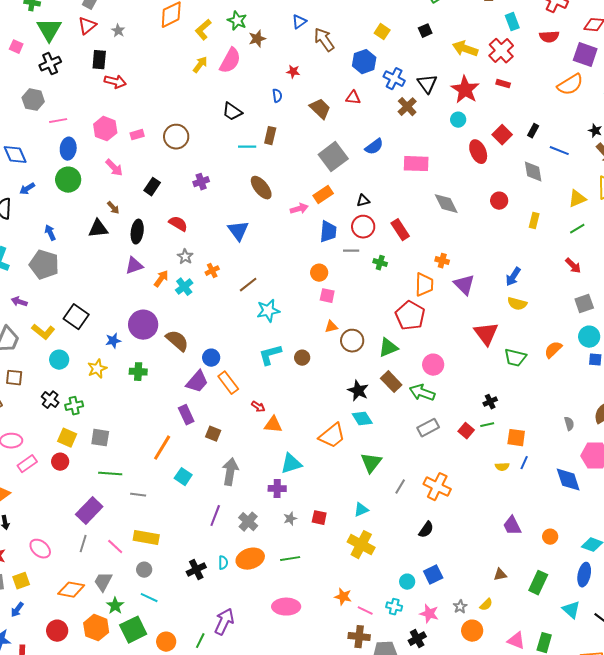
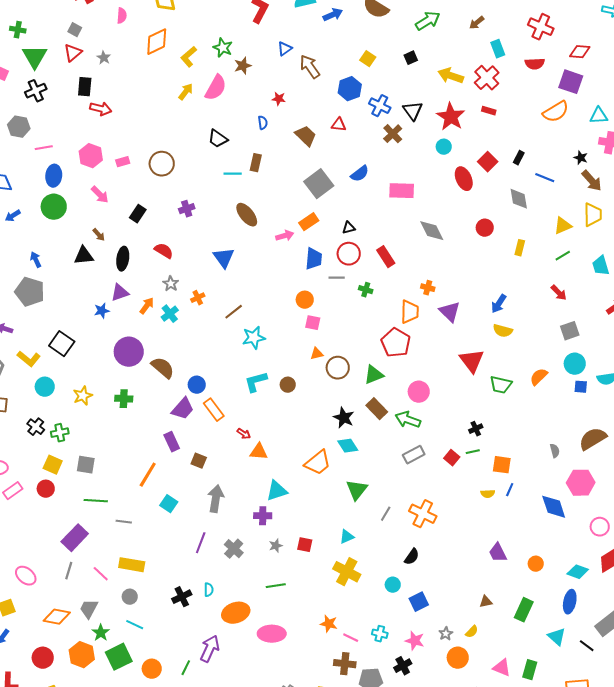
blue star: (113, 341) -> (102, 311), moved
orange ellipse: (250, 559) -> (236, 613), moved
cyan circle: (407, 582) -> (393, 585), moved

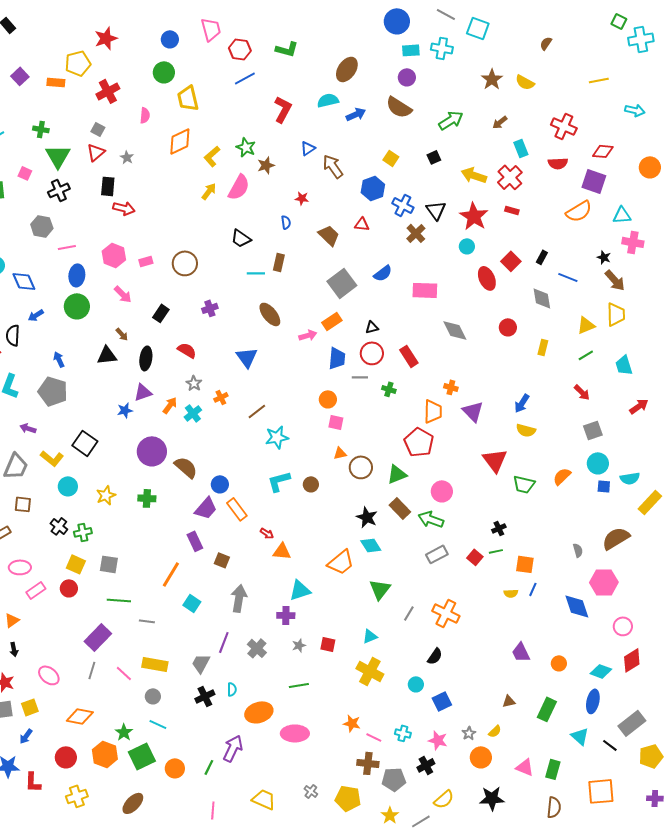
gray trapezoid: (89, 609) -> (201, 663), moved

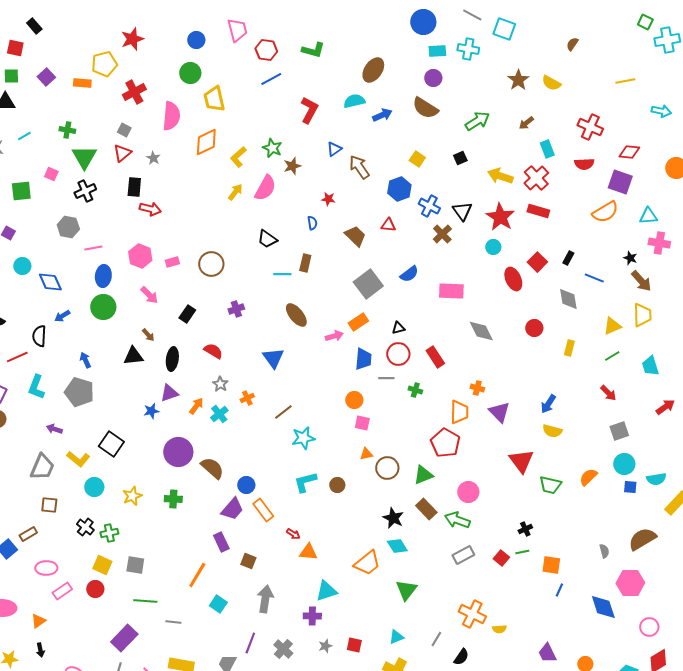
pink semicircle: (145, 115) -> (171, 116), size x1.8
red rectangle: (512, 210) -> (538, 211), size x1.5
yellow semicircle: (511, 593) -> (499, 629), moved
gray line: (409, 613) -> (436, 639), moved

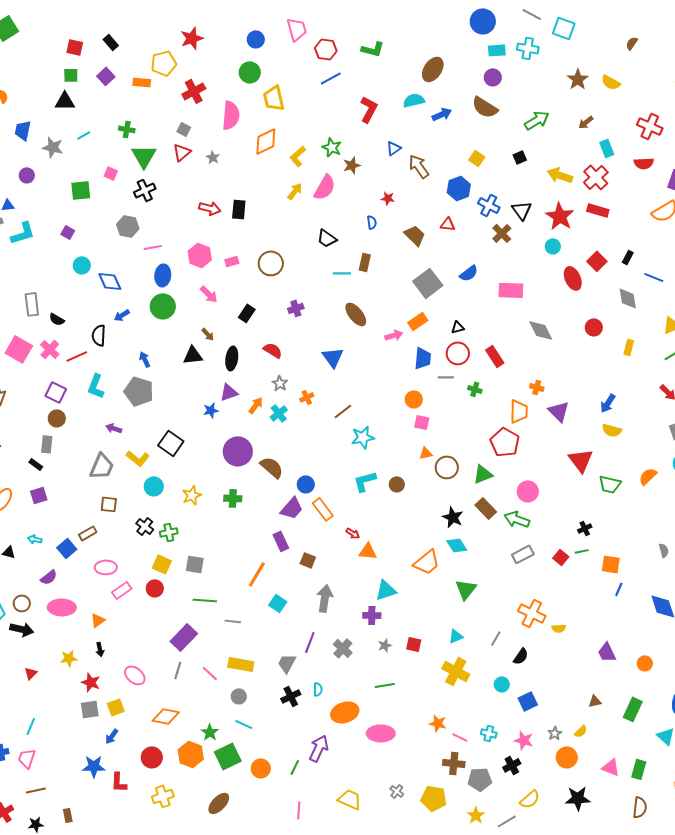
black rectangle: (34, 26) -> (111, 42), moved
black rectangle: (134, 187) -> (239, 209), moved

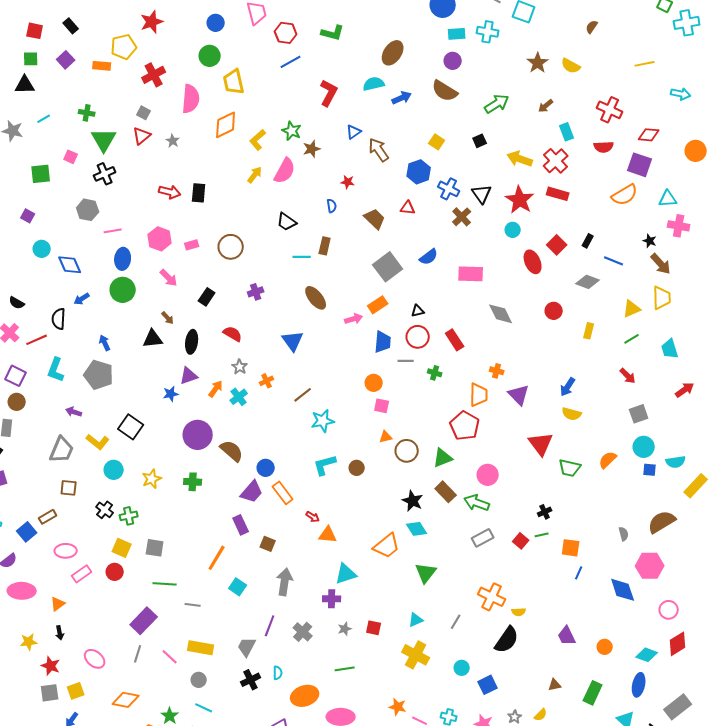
gray diamond: (628, 298) -> (588, 282), turned -60
black semicircle: (521, 656) -> (507, 640), moved, size x1.6

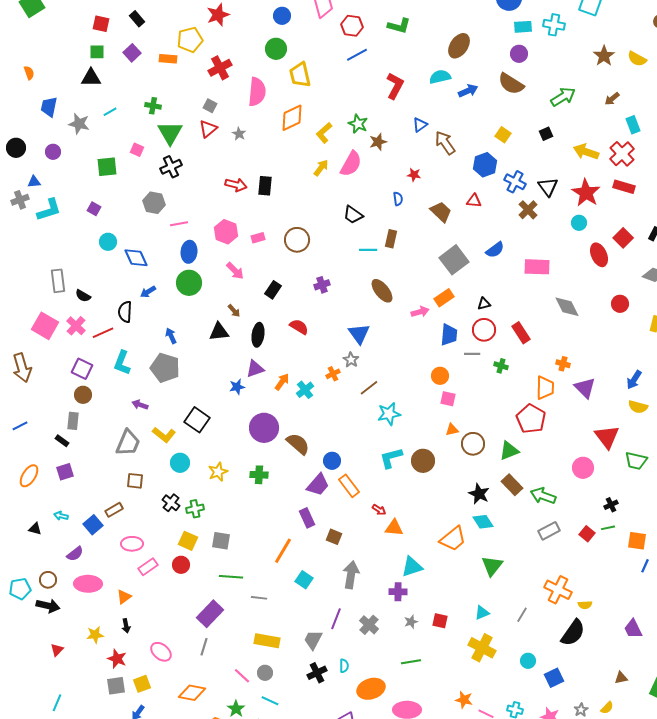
gray star: (240, 367) -> (351, 360), moved
brown circle: (357, 468) -> (423, 461), size x1.5
pink circle: (488, 475) -> (583, 468), moved
pink line: (170, 657) -> (242, 676), moved

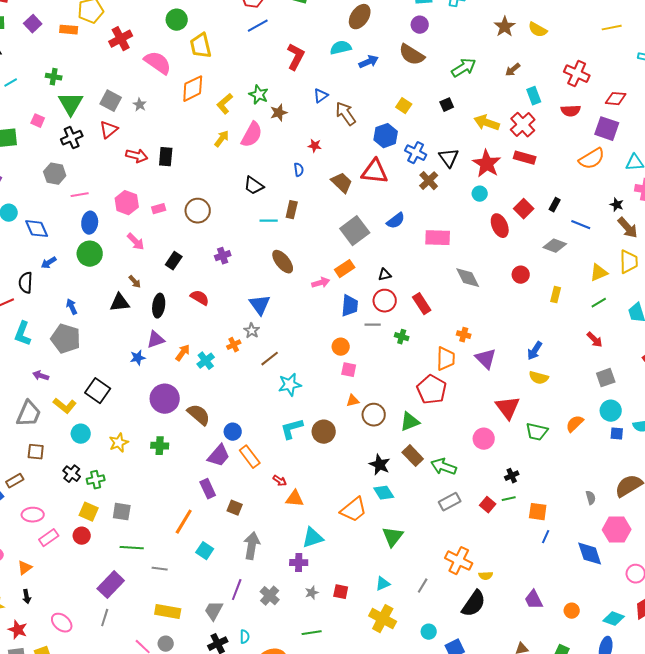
pink semicircle: (257, 92) -> (158, 63), turned -60
gray square: (210, 106) -> (111, 101), moved, size x1.5
red triangle: (208, 129) -> (109, 130), moved
red triangle: (474, 201) -> (375, 172), size x1.8

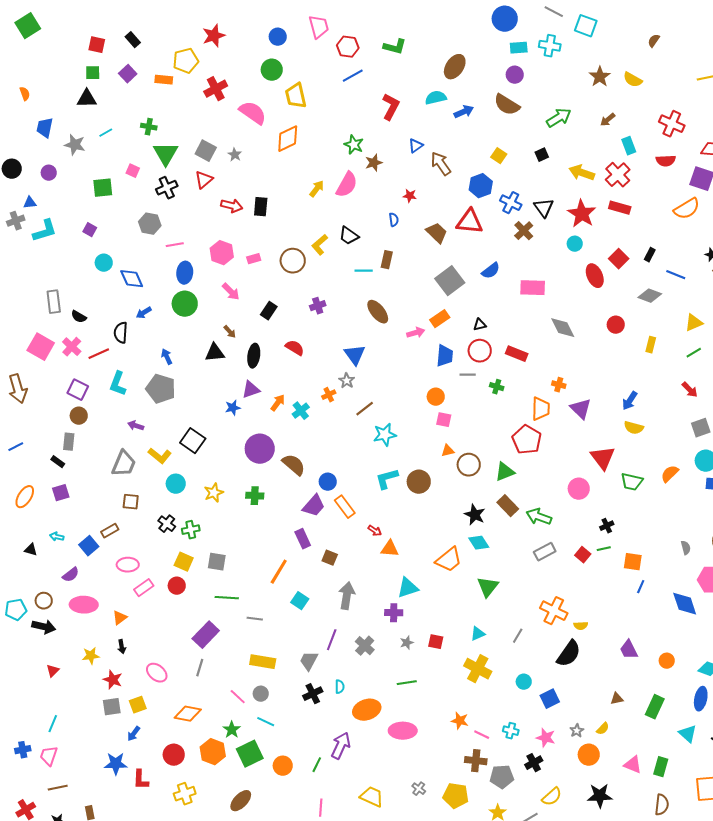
yellow L-shape: (225, 104) -> (320, 245), moved
red rectangle: (422, 304) -> (517, 354), turned -35

